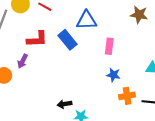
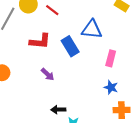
purple arrow: (23, 61) -> (48, 74), moved, turned -80

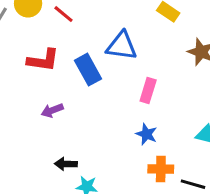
purple arrow: (48, 74) -> (52, 110), turned 112

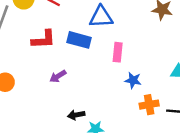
blue rectangle: (88, 70) -> (79, 40), turned -35
pink rectangle: (148, 91) -> (118, 52), moved

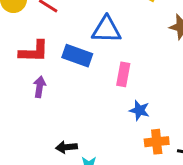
purple arrow: (58, 76) -> (40, 87), moved, turned 126

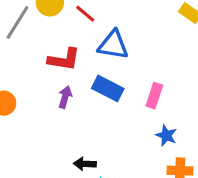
blue triangle: (106, 30) -> (113, 45), moved
blue rectangle: (77, 56) -> (108, 88), moved

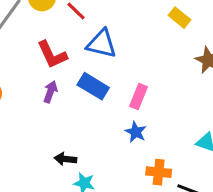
red L-shape: (64, 59) -> (52, 55), turned 52
blue star: (166, 135) -> (136, 132), moved

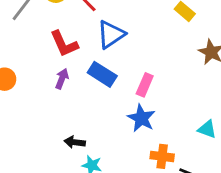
blue triangle: (102, 44) -> (111, 34), turned -48
blue star: (136, 132) -> (141, 118), size x1.4

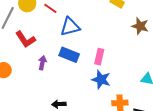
blue triangle: (111, 34) -> (70, 27), turned 30
red L-shape: (64, 44) -> (25, 39), moved

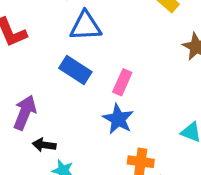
purple arrow: (42, 63) -> (25, 113), moved, size x1.5

